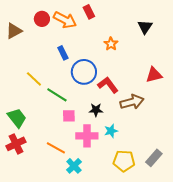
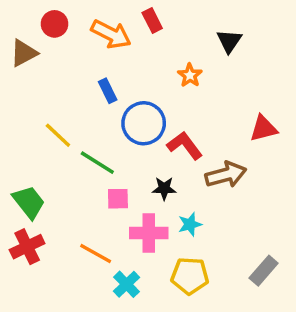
red circle: (42, 19) -> (55, 24), moved
black triangle: (145, 27) -> (229, 41), moved
yellow pentagon: (124, 161) -> (190, 276), moved

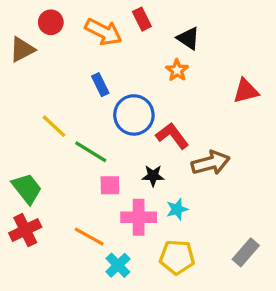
black triangle: (229, 41) -> (188, 38), moved, turned -30
red triangle: (264, 128) -> (246, 91), moved

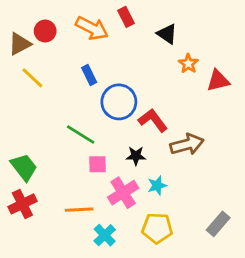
red circle: (51, 22) -> (45, 31), moved
orange star: (177, 70) -> (188, 64), moved
yellow line: (54, 126) -> (32, 78), moved
pink cross: (139, 217) -> (123, 193), turned -32
orange line: (89, 236) -> (79, 210), turned -32

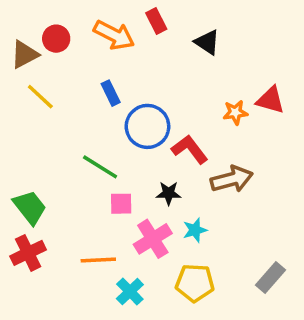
orange star: (188, 64) -> (235, 112), moved, turned 30
red triangle: (218, 81) -> (270, 100), turned 30

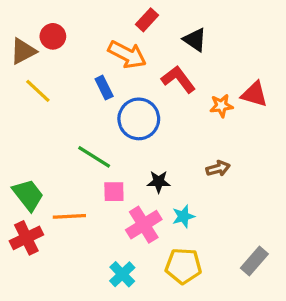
red rectangle: (156, 21) -> (147, 20), turned 70
orange arrow: (114, 35) -> (127, 55), moved
red L-shape: (190, 149) -> (178, 79), moved
brown arrow: (232, 179) -> (218, 168), size x0.6
orange line: (98, 260) -> (69, 216), moved

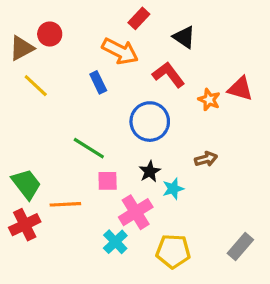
orange star: (221, 106) -> (209, 100), turned 30
blue circle: (139, 119) -> (150, 122), moved
black star: (159, 182) -> (150, 172), turned -30
cyan star: (183, 216) -> (173, 189), moved
cyan cross: (122, 274) -> (115, 242), moved

